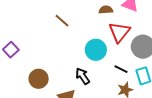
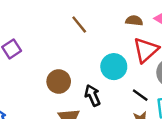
brown circle: (39, 79) -> (59, 81), moved

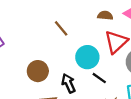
brown line: (79, 25) -> (61, 28), moved
black line: (140, 95) -> (99, 78), moved

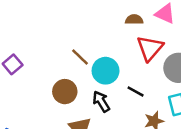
brown line: (61, 28) -> (80, 57), moved
cyan circle: (87, 57) -> (106, 71), moved

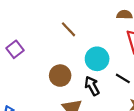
brown line: (80, 57) -> (68, 29), moved

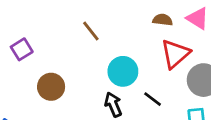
brown circle: (60, 76) -> (51, 87), moved

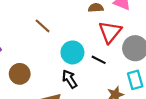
black line: (153, 99) -> (99, 60), moved

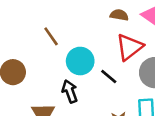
brown line: (43, 26) -> (51, 36), moved

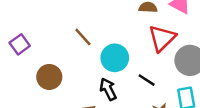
black line: (109, 76) -> (147, 80), moved

